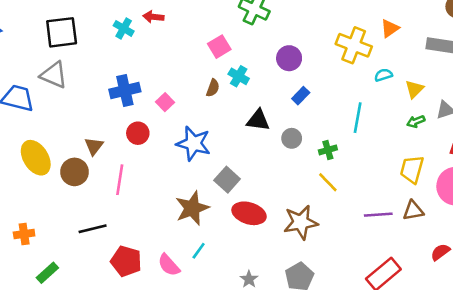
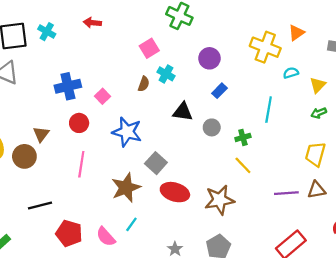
cyan cross: (124, 28) -> (47, 32), moved
pink line: (120, 180) -> (81, 164), moved

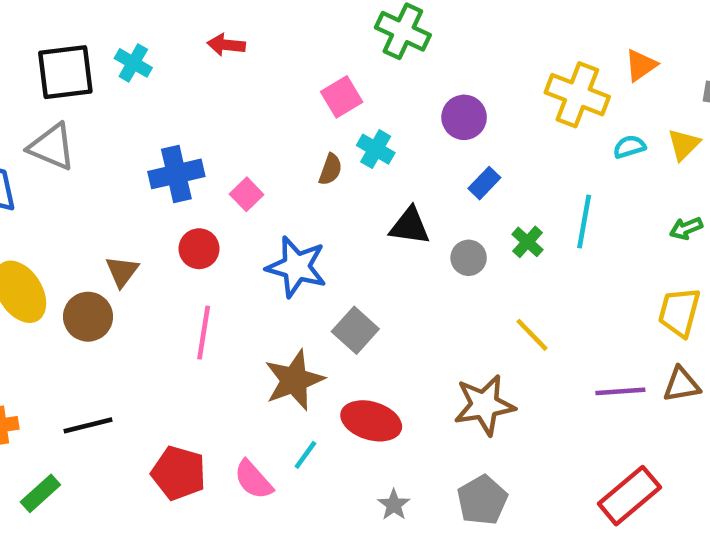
yellow triangle: (318, 85) -> (684, 145), moved
green cross: (243, 137) -> (527, 242), moved, turned -32
red ellipse: (175, 192) -> (371, 421), moved
black line: (40, 205) -> (88, 425), moved

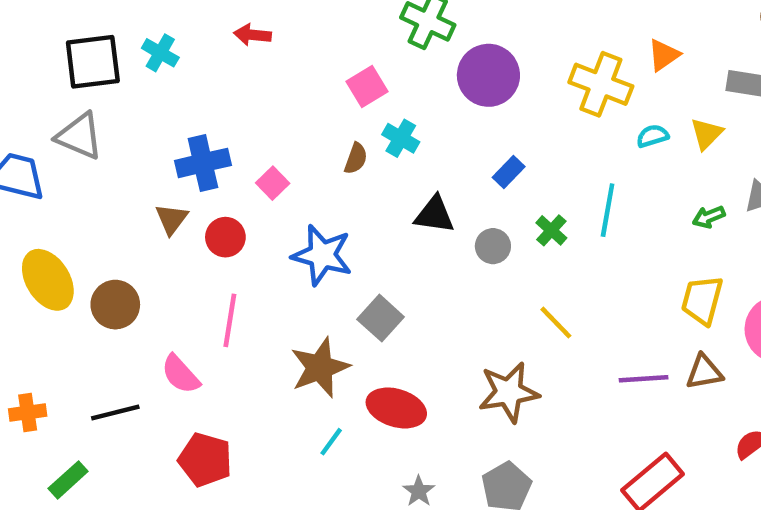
purple circle: (464, 117) -> (488, 75), moved, size x1.4
brown triangle: (122, 271) -> (171, 219), moved
pink semicircle: (253, 480) -> (180, 374), moved

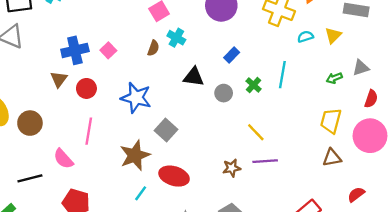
pink square: (273, 183) -> (108, 50), moved
purple line: (644, 379) -> (265, 161), moved
brown star: (509, 392) -> (232, 168), size x0.6

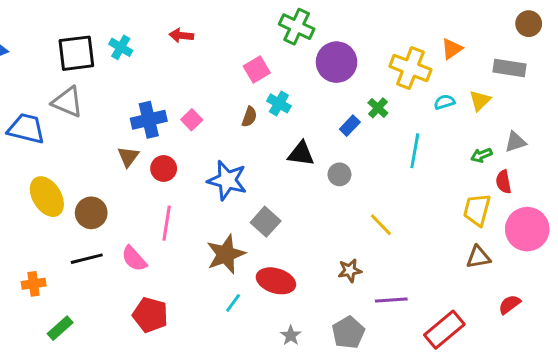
green cross: (254, 85) -> (378, 108), moved
red semicircle: (371, 99) -> (504, 182), moved, turned 150
purple line: (265, 161) -> (391, 300), moved
black line: (30, 178) -> (87, 259), moved

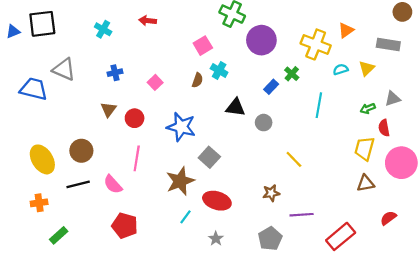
black square: (76, 53) -> (42, 24), moved
blue cross: (149, 120) -> (115, 73), moved, size x0.6
yellow ellipse: (47, 197) -> (42, 159), moved
gray star: (291, 336) -> (216, 239), moved

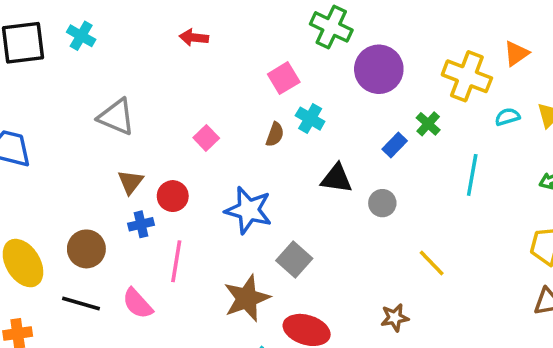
cyan cross: (103, 29) -> (81, 36), moved
gray triangle: (64, 69) -> (116, 117), moved
blue cross: (115, 73) -> (141, 224), moved
black line: (78, 184) -> (81, 304), turned 30

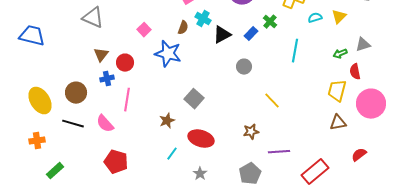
black triangle: (337, 178) -> (222, 35), moved, turned -36
blue star: (248, 210) -> (168, 54), moved
brown star: (247, 298) -> (167, 121), size x0.6

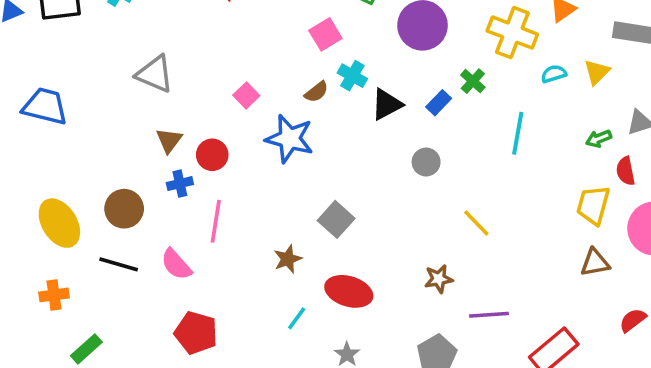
brown semicircle: (183, 28) -> (316, 92), turned 32

